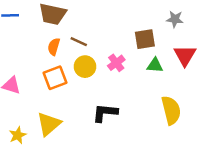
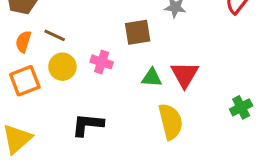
red triangle: (185, 55) -> (185, 75), moved
pink cross: (116, 63) -> (102, 62), turned -35
green triangle: (155, 65) -> (152, 78), moved

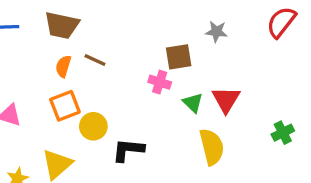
pink cross: (102, 62) -> (160, 82), moved
yellow circle: (62, 67) -> (93, 126), moved
green triangle: (152, 78) -> (193, 103), turned 40

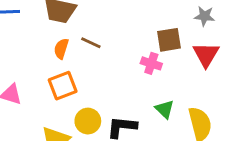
red triangle: (226, 99) -> (206, 55), moved
green triangle: (193, 103) -> (165, 109), moved
yellow circle: (93, 126) -> (88, 121), moved

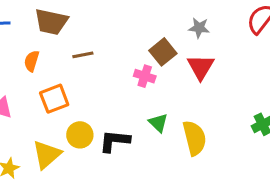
brown square: (169, 40) -> (163, 52), turned -30
brown line: (91, 43) -> (83, 55), turned -36
orange semicircle: (61, 49) -> (32, 61), moved

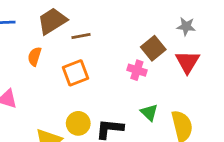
brown trapezoid: (51, 22) -> (52, 21), turned 136
brown line: (83, 55) -> (81, 36), moved
orange square: (54, 99) -> (75, 73), moved

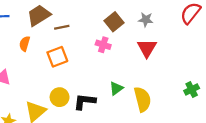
brown square: (153, 48) -> (114, 22), moved
pink cross: (137, 70) -> (103, 45), moved
green triangle: (149, 112) -> (116, 88), turned 40

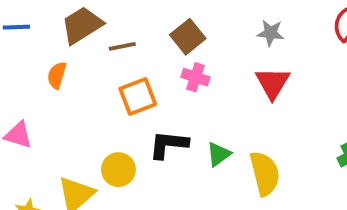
brown square: (114, 22) -> (188, 37), moved
orange square: (57, 57) -> (138, 96), moved
black L-shape: (85, 101) -> (168, 145), moved

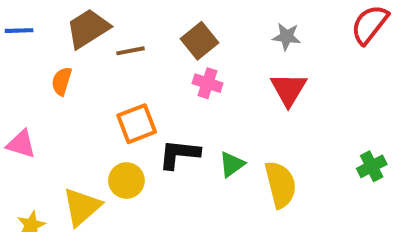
orange square: (138, 96) -> (137, 124), moved

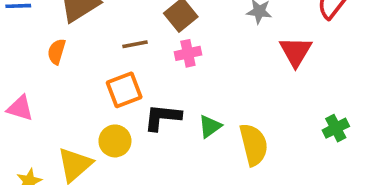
brown line: (131, 51) -> (135, 44), moved
pink cross: (208, 83) -> (188, 53), turned -30
red triangle: (289, 89) -> (296, 52), moved

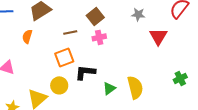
green triangle: (210, 126) -> (109, 88), moved

